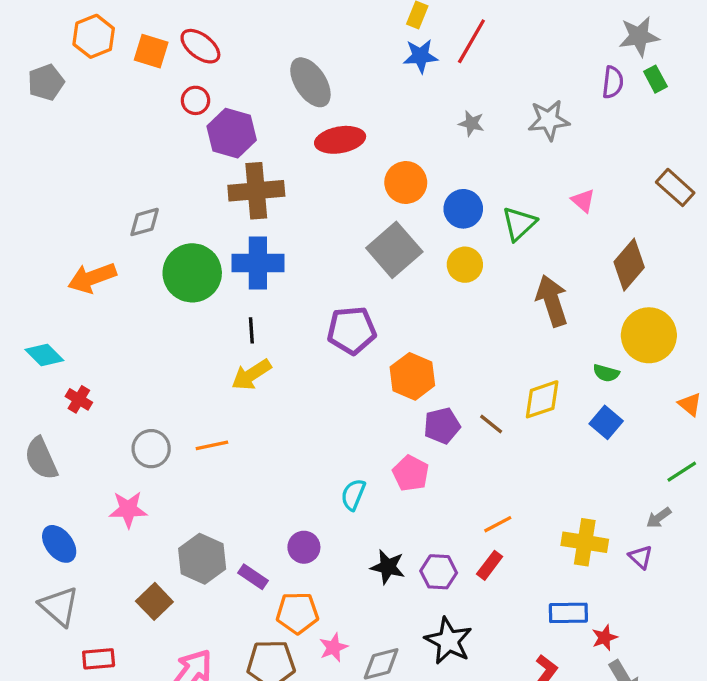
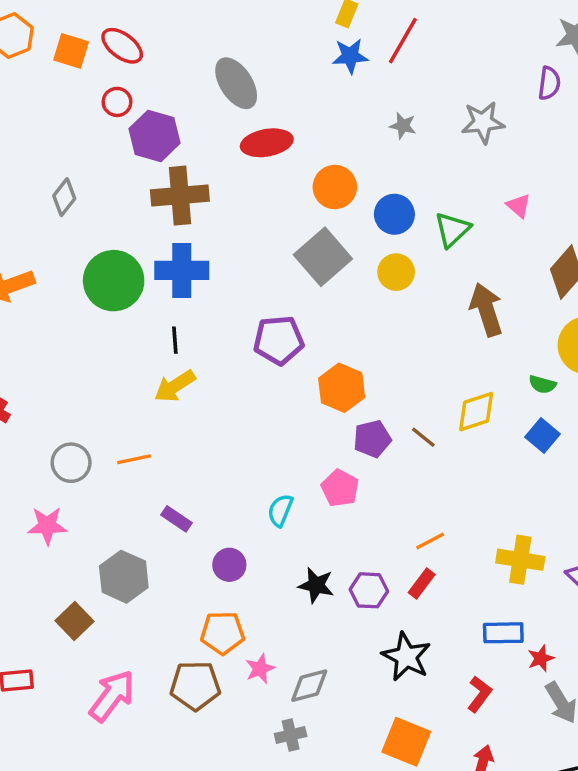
gray diamond: (145, 222) -> (64, 197), moved, turned -36
purple rectangle: (253, 577) -> (177, 519), moved
black star: (448, 641) -> (406, 657), moved

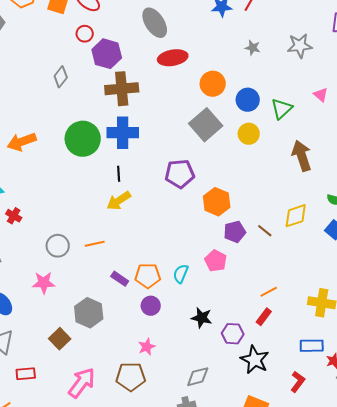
gray diamond: (64, 197) -> (61, 77), moved
purple hexagon: (369, 590) -> (233, 334), moved
orange pentagon: (223, 633) -> (148, 276), moved
pink star: (260, 669) -> (147, 347), moved

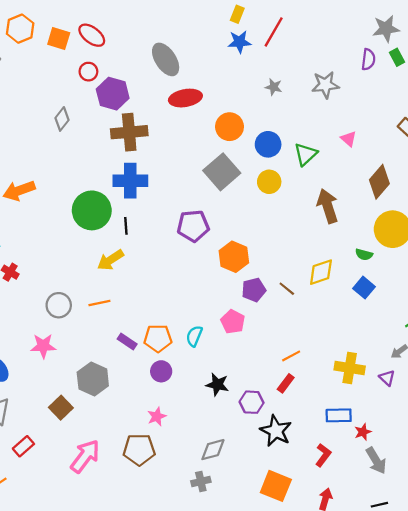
green circle: (83, 139) -> (92, 210), moved
yellow arrow: (119, 201) -> (110, 260), moved
red rectangle: (26, 374) -> (23, 446), turned -36

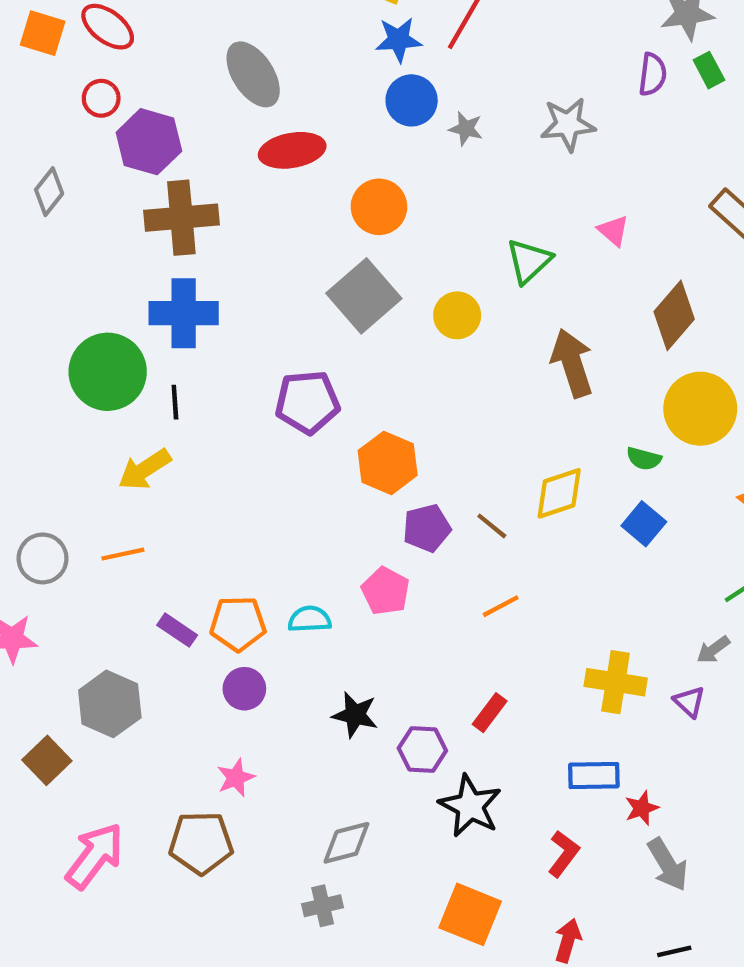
blue circle: (268, 144) -> (412, 100), moved
cyan semicircle: (194, 336) -> (310, 619), turned 65
orange line: (291, 356) -> (501, 606), moved

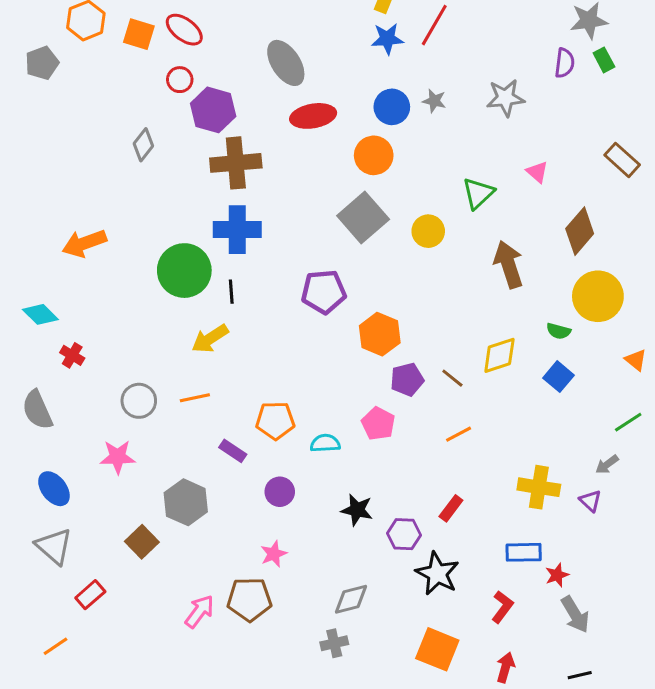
blue circle: (412, 100) -> (392, 107), moved
orange pentagon: (238, 624) -> (275, 421), moved
pink arrow: (95, 856) -> (199, 611), moved, size x0.7

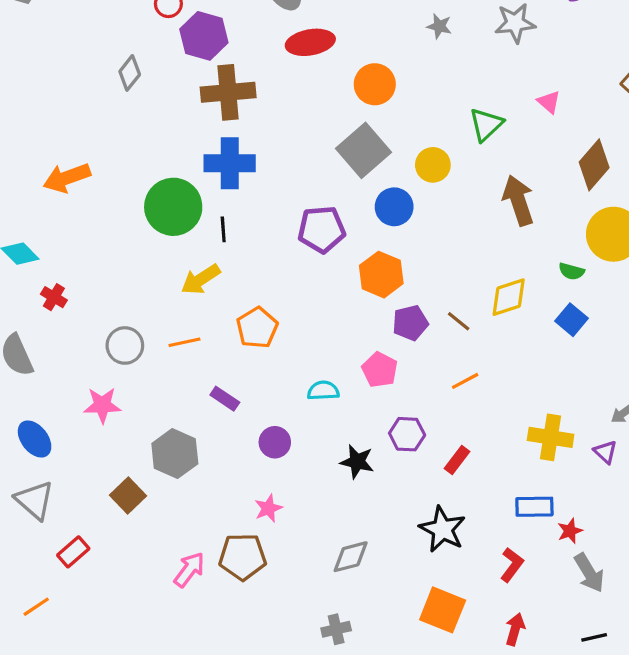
blue circle: (392, 107) -> (394, 207), moved
orange pentagon: (275, 421) -> (257, 328), moved, turned -30
purple hexagon: (404, 534) -> (407, 434), moved
gray cross: (334, 643) -> (336, 629), moved

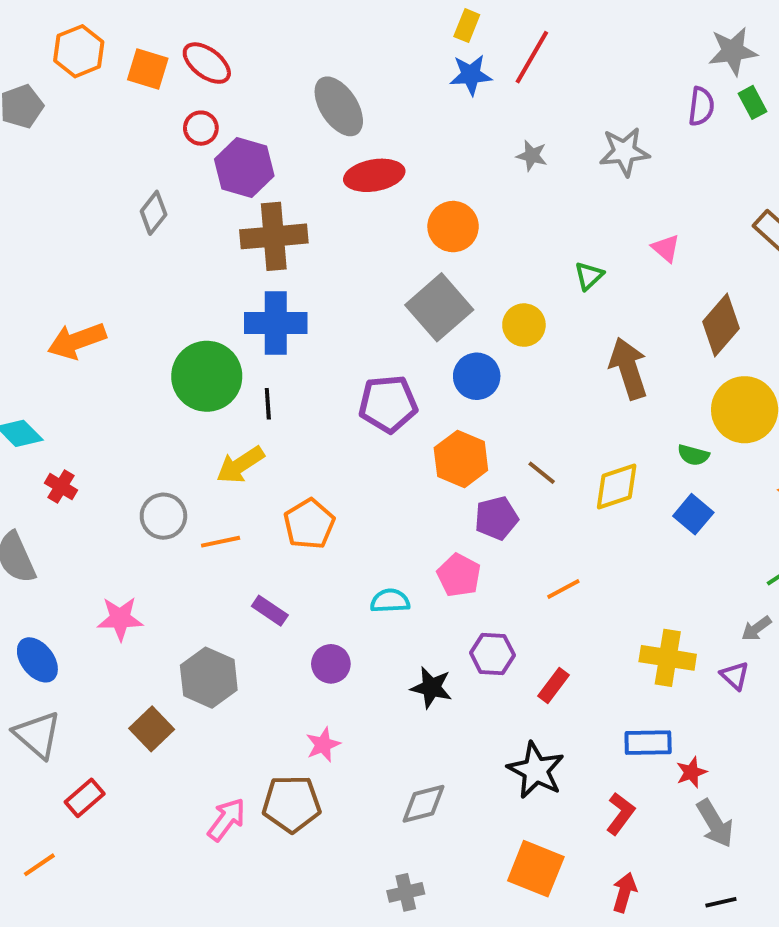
green triangle: (486, 125) -> (589, 276), size x0.7
brown line: (459, 321) -> (542, 473), moved
gray circle: (125, 345) -> (163, 516), moved

